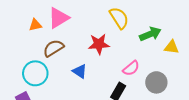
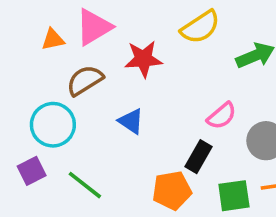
yellow semicircle: (119, 18) -> (200, 27), turned 90
red star: (99, 44) -> (143, 59), moved

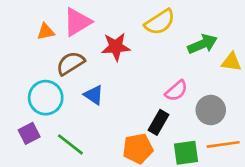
blue triangle: (131, 121) -> (94, 95), moved

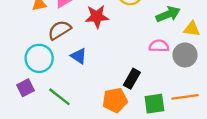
pink semicircle: (176, 91) -> (159, 46), moved, turned -138
gray circle: (211, 110) -> (185, 55), moved

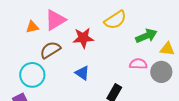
blue triangle: (79, 56) -> (82, 73), moved

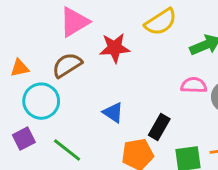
orange triangle: (32, 27) -> (20, 68), moved
blue triangle: (82, 73) -> (113, 113), moved

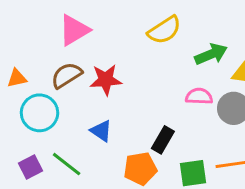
red star: (115, 48) -> (106, 80), moved
blue triangle: (113, 113) -> (101, 131), moved
purple square: (24, 139) -> (30, 167), moved

